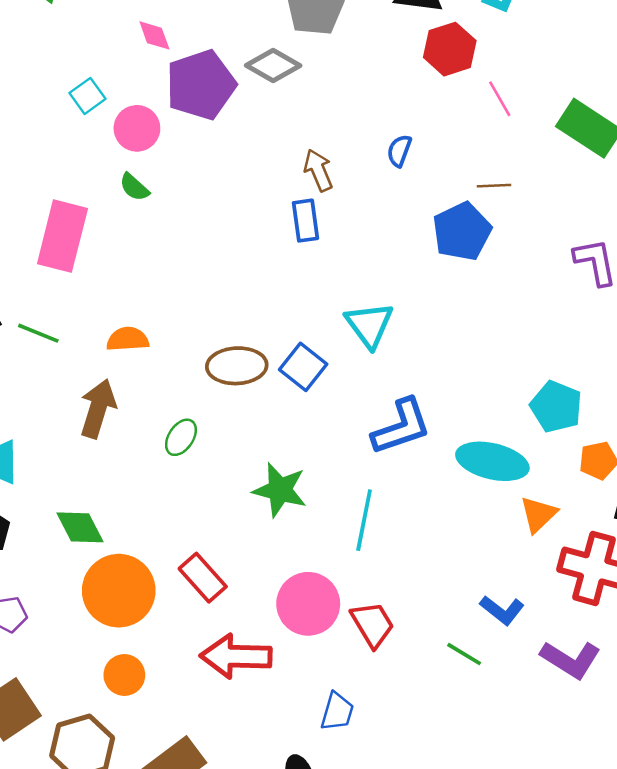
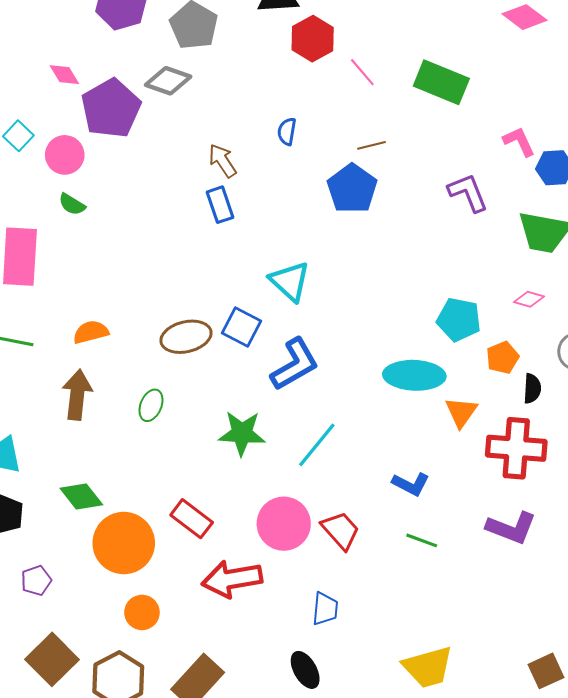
blue L-shape: (401, 427) -> (295, 364), moved
cyan line: (364, 520) -> (317, 445), turned 39
blue L-shape: (502, 610) -> (411, 484), moved

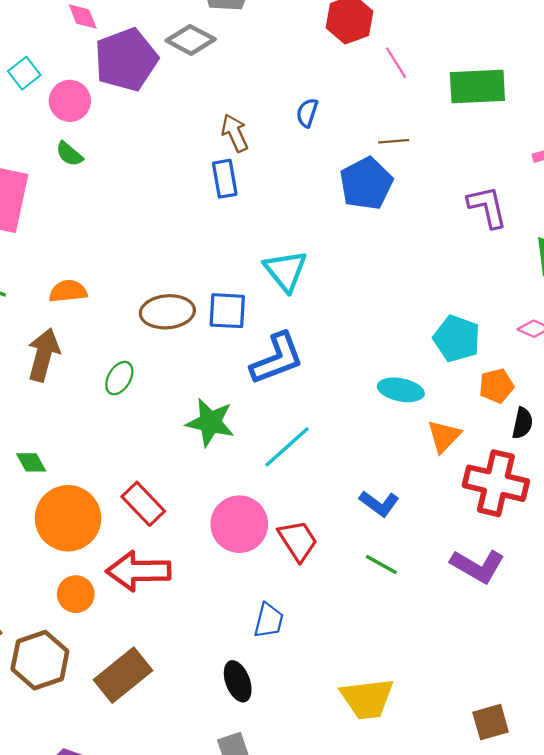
green rectangle: (441, 82) -> (477, 86), turned -34
blue square: (241, 327) -> (227, 311), turned -33
cyan ellipse: (414, 375) -> (401, 390), size x0.7
green diamond: (81, 497) -> (31, 462), size x0.7
red arrow: (232, 579) -> (138, 571), moved

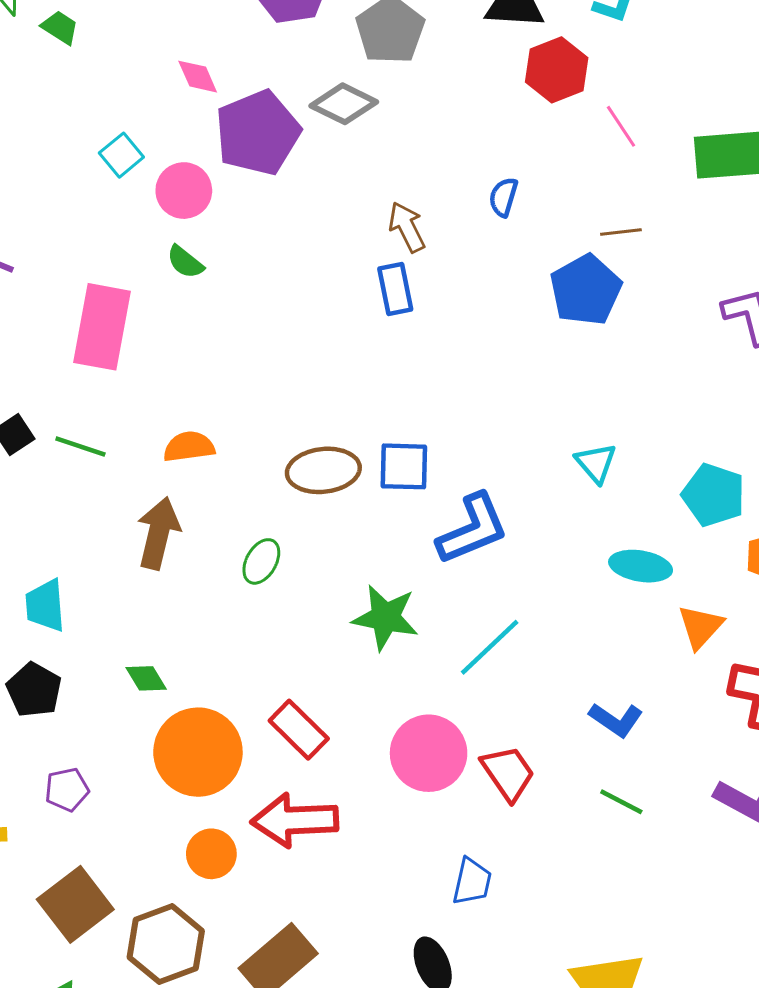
cyan triangle: (286, 271) -> (596, 463), moved, size x0.7

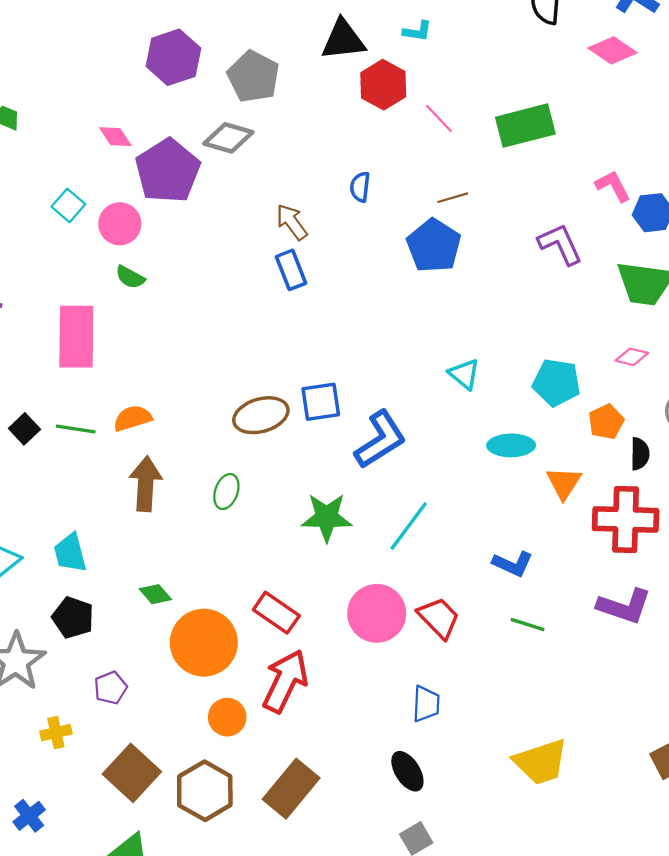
orange semicircle: (189, 447) -> (133, 418), moved
red arrow: (295, 820) -> (285, 681), turned 128

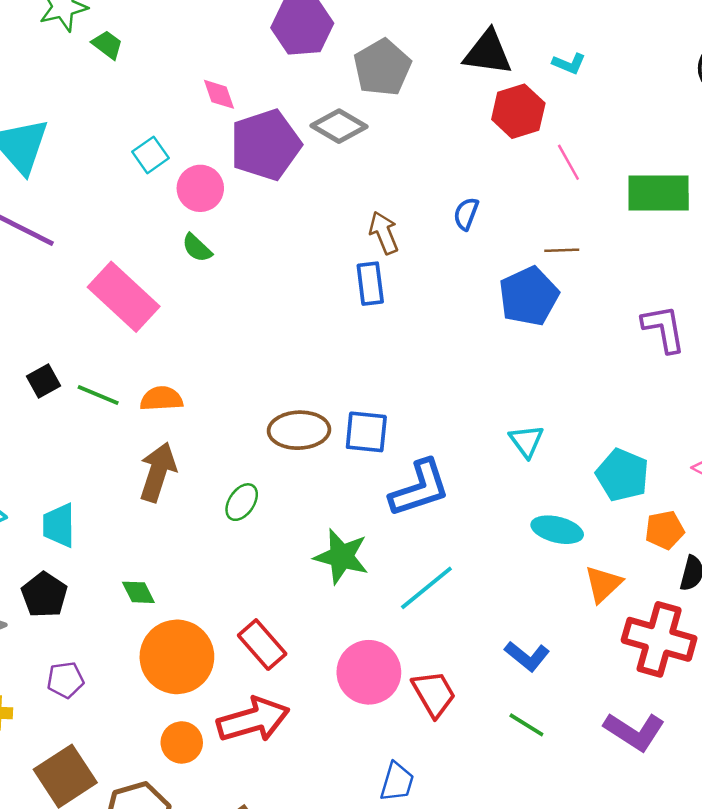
pink rectangle: (76, 337) -> (124, 297), turned -62
red arrow: (285, 681) -> (253, 720), turned 34

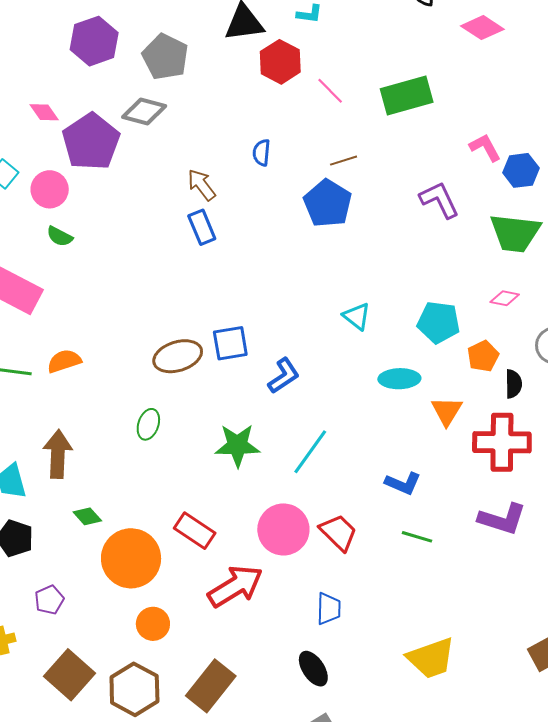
brown arrow: (158, 472) -> (58, 454), moved
blue L-shape: (420, 488) -> (284, 376), size x0.7
red arrow: (253, 720) -> (235, 586), moved

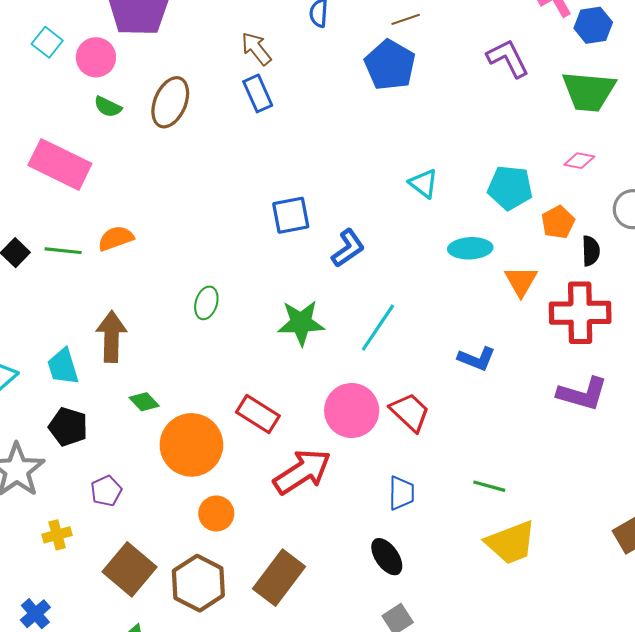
brown ellipse: (178, 356) -> (170, 102), moved, turned -48
green line: (417, 537) -> (489, 486), moved

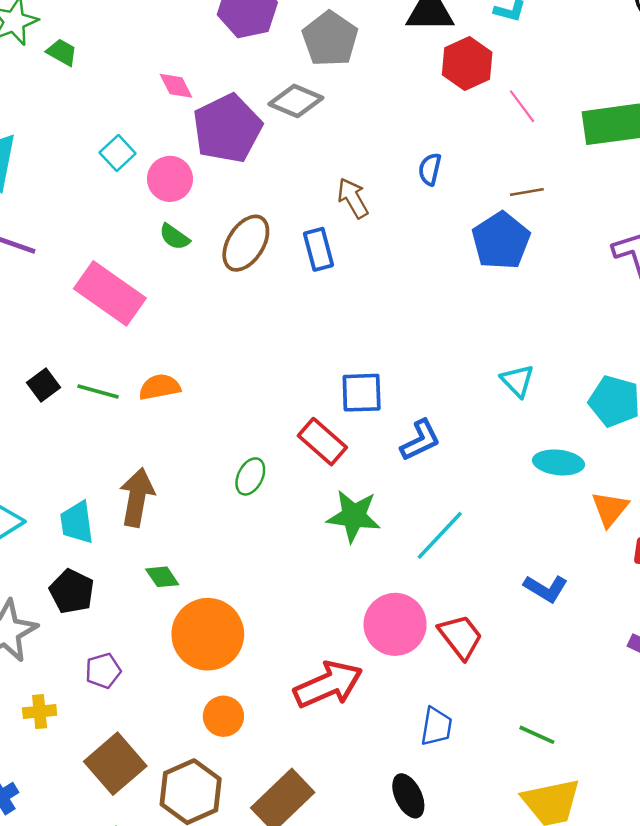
blue rectangle: (258, 93) -> (318, 249), moved
red rectangle: (258, 414) -> (322, 442), moved

